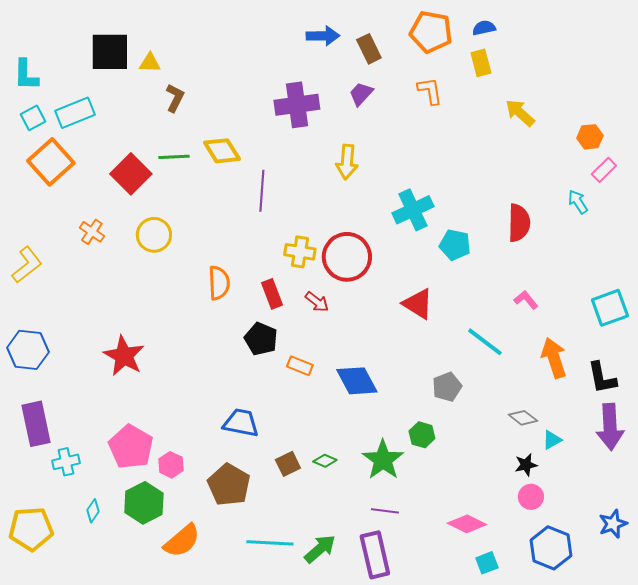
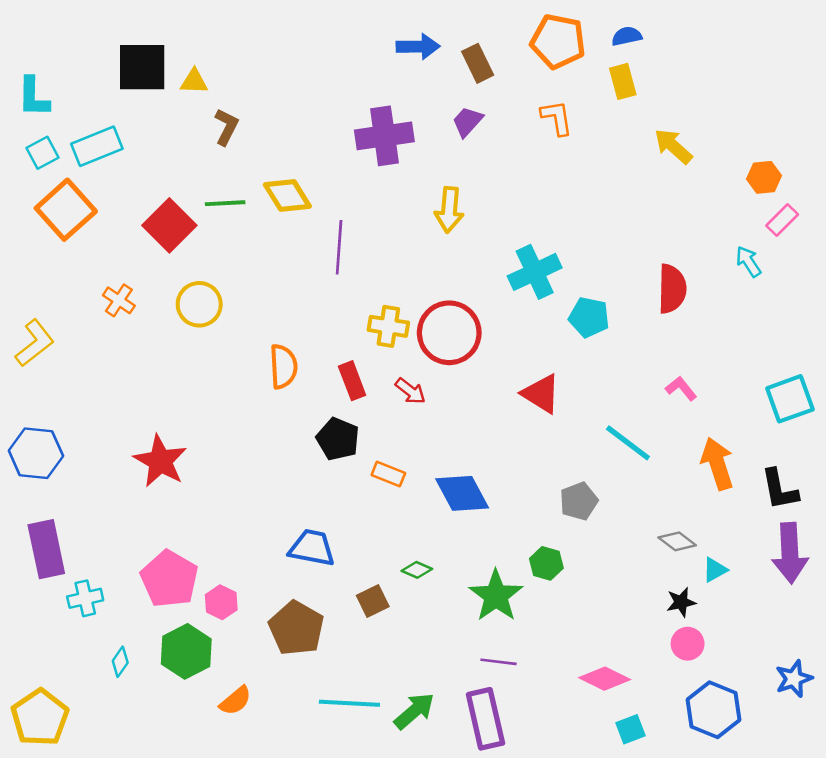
green diamond: (325, 461) -> (417, 570), moved
yellow pentagon: (31, 529) -> (40, 718), moved, turned -30
orange semicircle: (182, 541) -> (235, 701), size x0.7

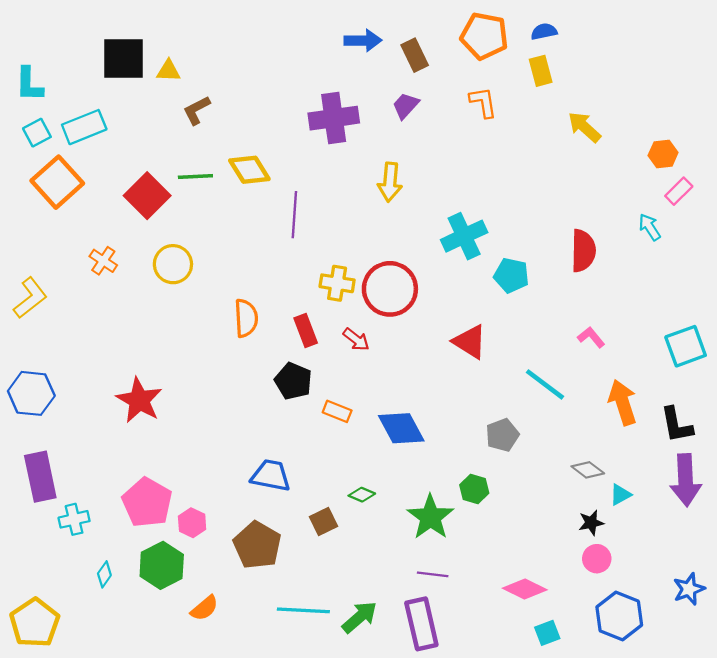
brown L-shape: (226, 127) -> (197, 110), turned -144

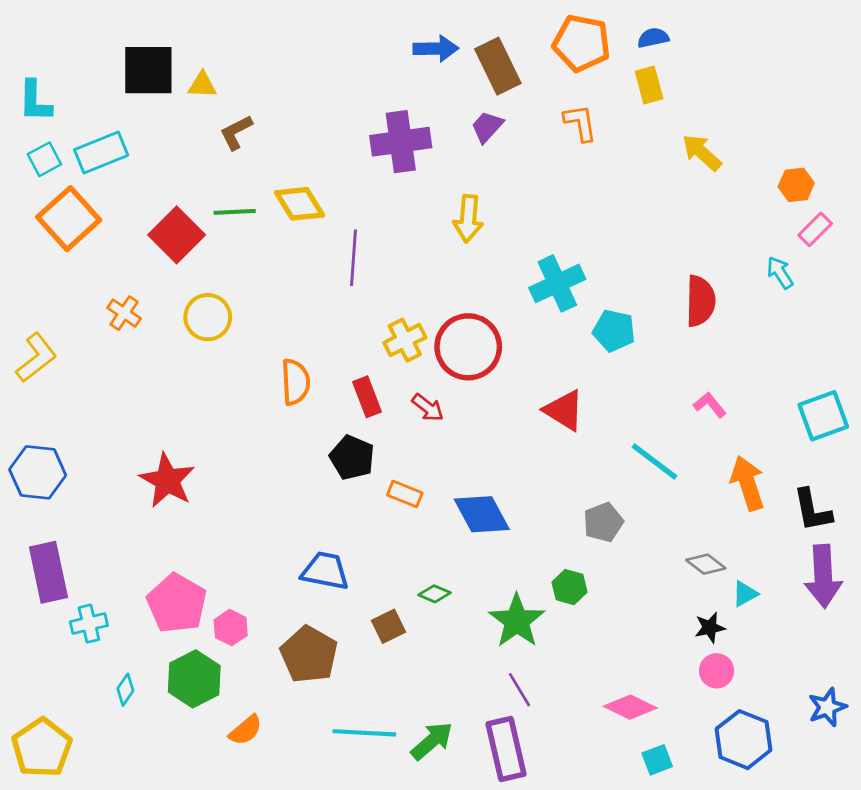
brown rectangle: (415, 55) -> (498, 66), size x1.4
yellow cross: (337, 283) -> (405, 340), turned -36
purple line: (433, 574) -> (520, 690), turned 52

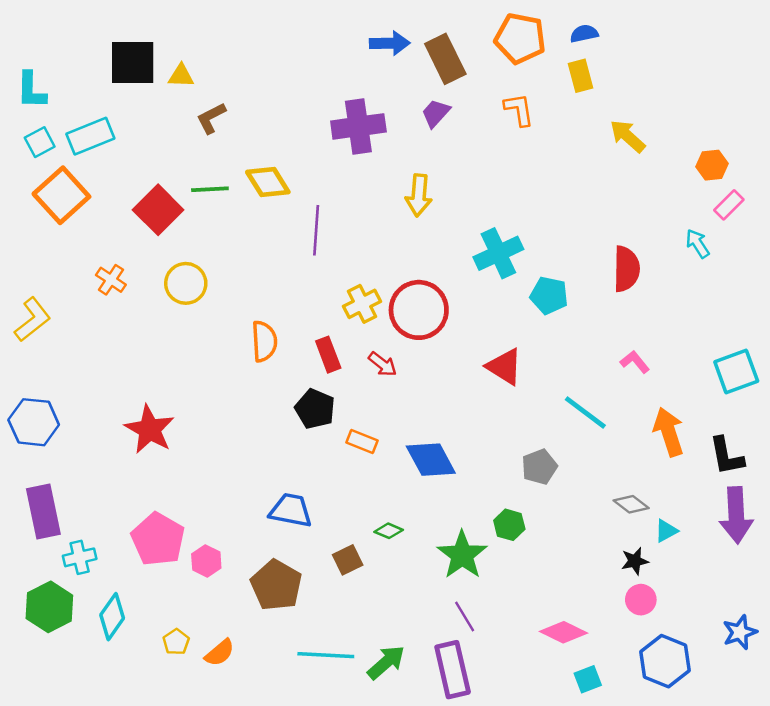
green hexagon: (194, 679) -> (49, 607), moved
cyan diamond: (125, 690) -> (112, 617), size x1.6
yellow pentagon: (42, 748) -> (176, 642), moved, size x0.5

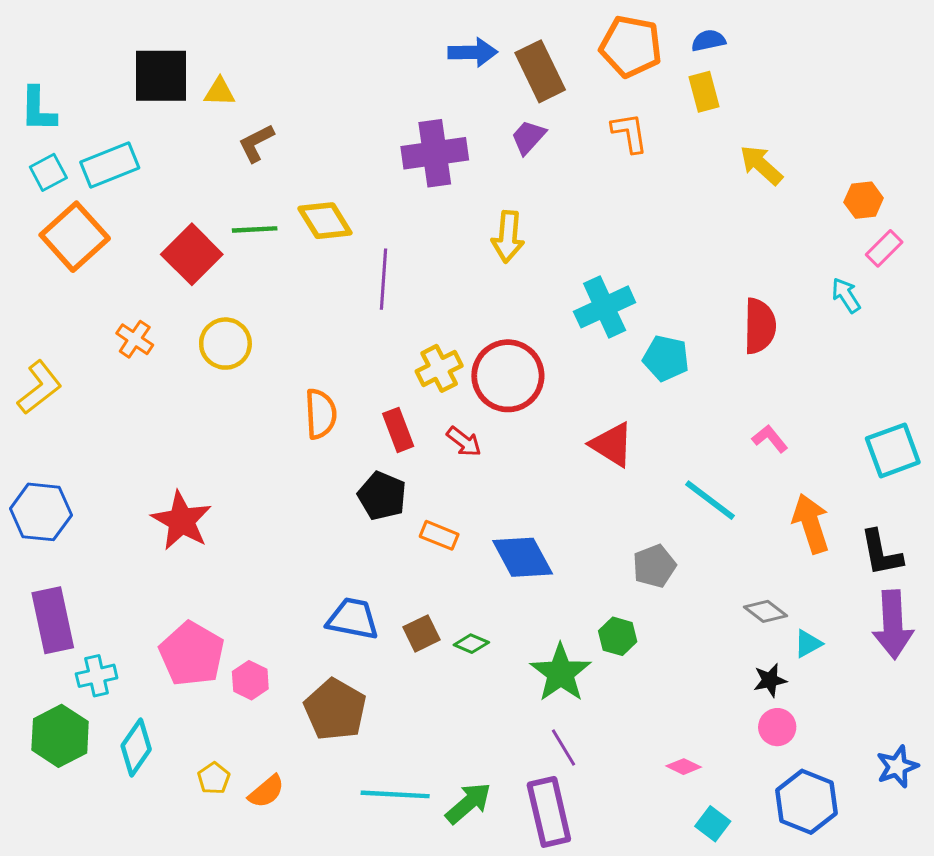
brown square: (348, 560) -> (422, 633), moved
pink diamond: (564, 632) -> (684, 767), size x0.6
cyan square: (588, 679) -> (713, 824), turned -32

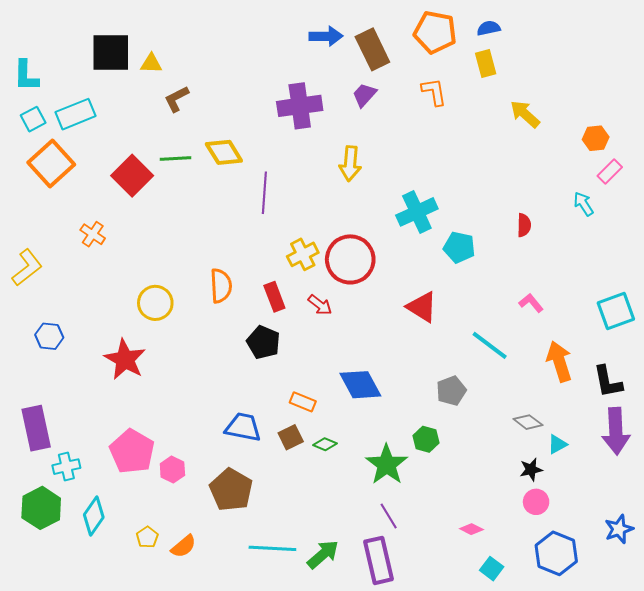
red semicircle: (760, 326) -> (524, 225), size x0.6
yellow circle: (225, 344) -> (155, 303), moved
blue hexagon: (41, 512) -> (49, 336), moved, size x0.7
orange rectangle: (439, 535) -> (303, 402), moved

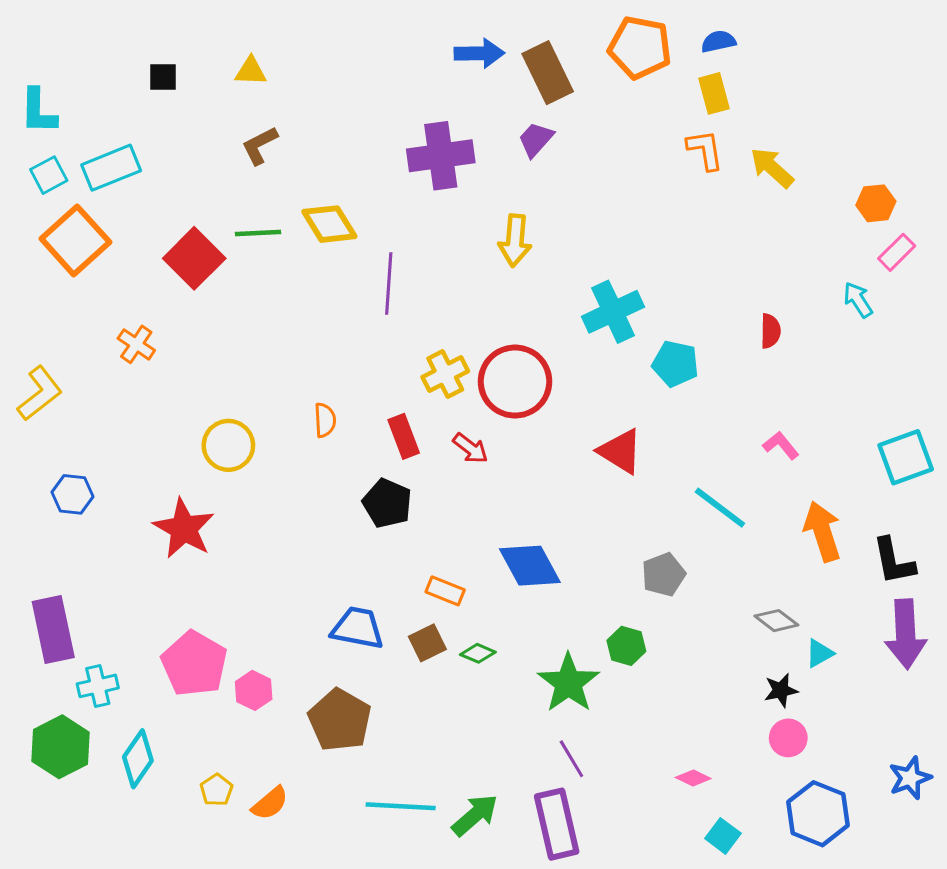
black square: (111, 52) -> (163, 77), size x0.5
yellow triangle: (151, 64) -> (251, 71), moved
orange L-shape: (434, 92) -> (705, 150), moved
orange semicircle: (221, 286) -> (325, 420), size x0.7

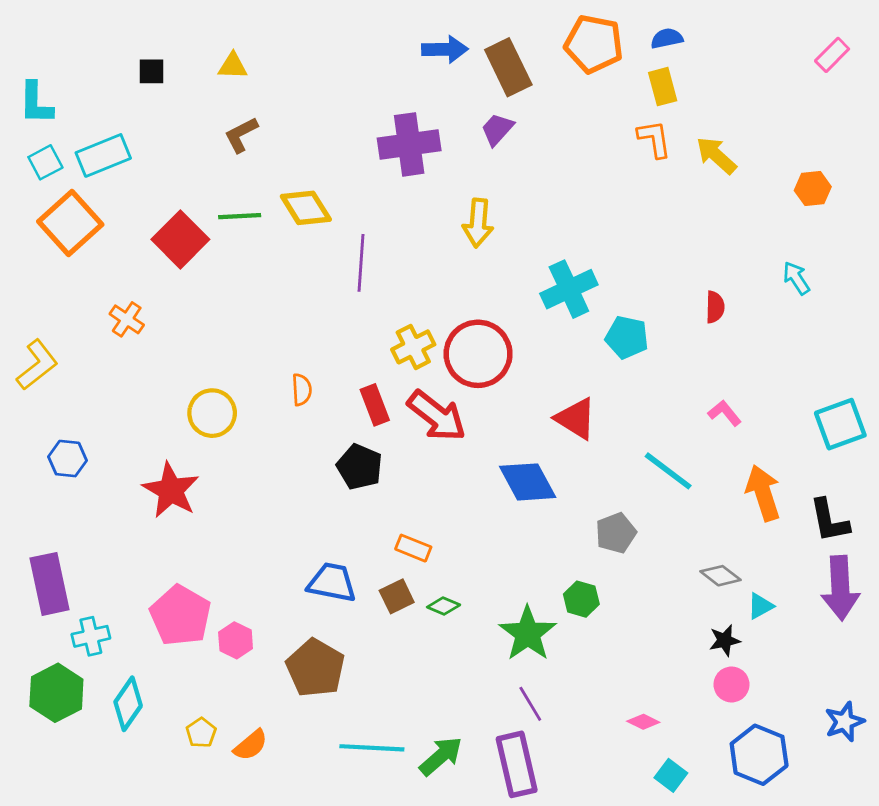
pink rectangle: (897, 252) -> (832, 55), moved
red arrow: (470, 448) -> (437, 416), size x1.8
blue diamond: (530, 566) -> (528, 482), moved

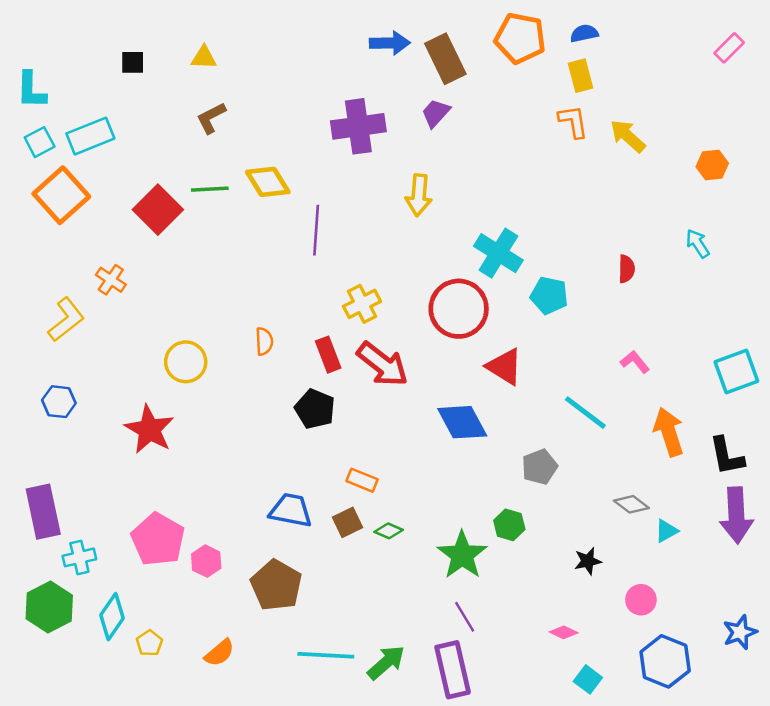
cyan cross: (569, 289) -> (498, 253), turned -33
red circle: (478, 354) -> (459, 309), moved
yellow L-shape: (37, 365) -> (66, 320), moved
black star: (725, 640) -> (588, 561), moved
yellow pentagon: (201, 733) -> (149, 643), moved

